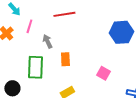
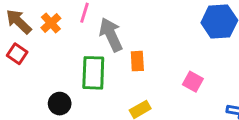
gray arrow: (47, 41) -> (111, 35), size x1.6

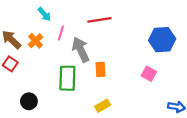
pink square: (193, 82) -> (149, 74), moved
black circle: (60, 104) -> (29, 101), moved

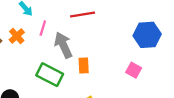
green rectangle: (67, 78) -> (50, 75), turned -65

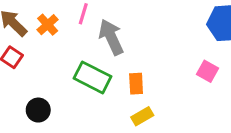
orange rectangle: (84, 65) -> (136, 84), moved

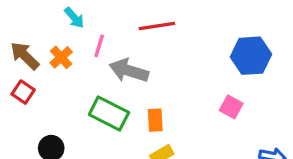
gray arrow: (111, 37) -> (129, 71), turned -48

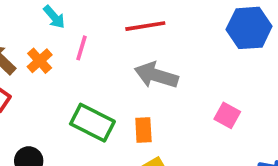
blue hexagon: (251, 56) -> (249, 28), moved
gray arrow: (129, 71) -> (156, 75), moved

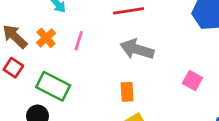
pink line: (82, 48) -> (79, 41), moved
green rectangle: (92, 123) -> (53, 86), moved

